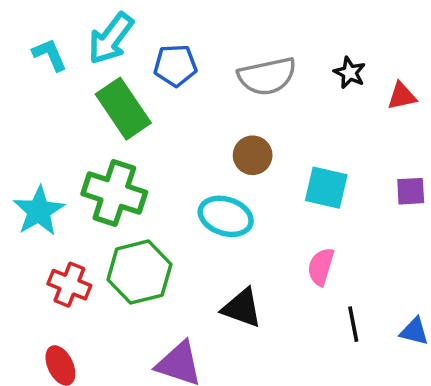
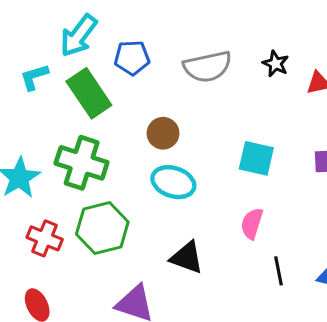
cyan L-shape: (50, 55) -> (34, 77), moved, turned -84
brown circle: (253, 155) -> (163, 133), moved

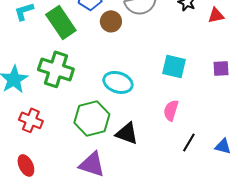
brown circle: (163, 133) -> (111, 21), moved
green hexagon: (102, 228) -> (92, 118), moved
black line: (278, 271) -> (189, 142), turned 42

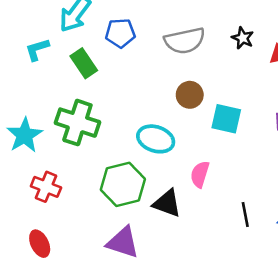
brown circle: (111, 21) -> (190, 95), moved
green rectangle: (61, 22) -> (84, 63), size x0.7
pink semicircle: (171, 110) -> (200, 174), moved
black line: (189, 142) -> (245, 215), turned -42

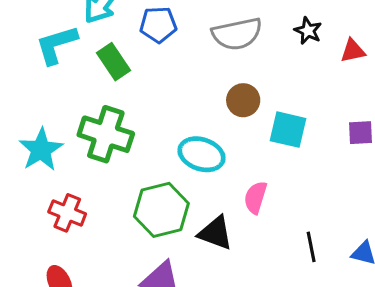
cyan L-shape: (37, 49) -> (56, 45), size x1.4

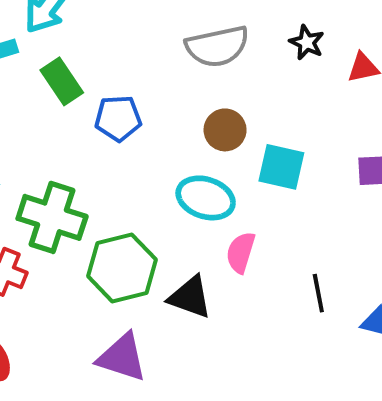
blue pentagon: (158, 25) -> (118, 118), moved
green cross: (106, 134) -> (52, 217), moved
cyan ellipse: (202, 154) -> (206, 198), moved
black line: (311, 247) -> (318, 293), moved

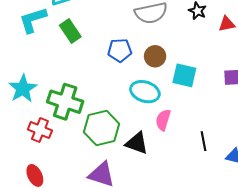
blue pentagon: (118, 118) -> (120, 50), moved

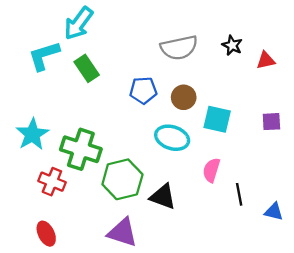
pink semicircle: (163, 120) -> (211, 170), moved

